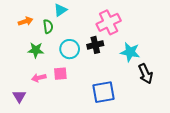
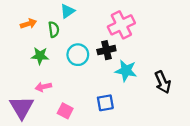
cyan star: (130, 52) -> (126, 71), moved
pink square: (60, 74) -> (65, 111), moved, turned 32
blue square: (103, 92) -> (105, 103), moved, size x0.7
purple triangle: (19, 96) -> (22, 107), size x1.6

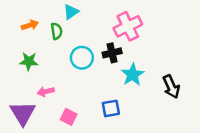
green star: (40, 56) -> (29, 61), moved
cyan star: (126, 71) -> (133, 75), turned 30

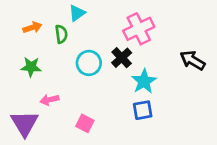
black cross: (112, 53) -> (122, 58), turned -30
black arrow: (171, 87) -> (193, 60), moved, turned 145
blue square: (111, 108) -> (143, 110), moved
pink square: (69, 117) -> (85, 123), moved

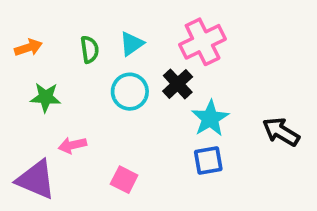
cyan triangle: (77, 13) -> (132, 44), moved
orange arrow: (32, 28) -> (28, 48), moved
black arrow: (193, 60) -> (281, 132), moved
purple triangle: (24, 123) -> (36, 180), turned -36

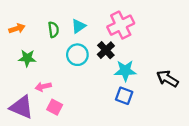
cyan star: (210, 118) -> (125, 71), turned 30
blue square: (208, 160) -> (124, 96), turned 30
pink square: (124, 180) -> (55, 107), moved

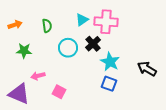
pink cross: (121, 25) -> (106, 22), turned 30
cyan triangle: (79, 26) -> (82, 20), moved
cyan star: (125, 71) -> (110, 62), turned 30
pink square: (55, 107) -> (59, 92), moved

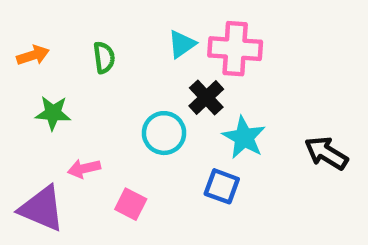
cyan circle: (68, 48) -> (164, 133), moved
blue square: (109, 84) -> (222, 186), moved

